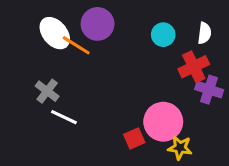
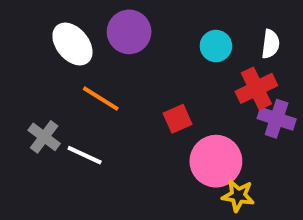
orange line: (76, 45) -> (101, 99), moved
gray cross: (47, 91) -> (44, 137), moved
red square: (134, 138) -> (178, 119), moved

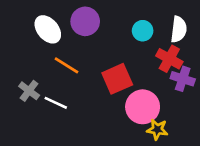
white semicircle: (270, 44) -> (179, 29), size x1.4
red cross: (256, 88) -> (169, 59), turned -35
red square: (178, 119) -> (117, 79), size x1.6

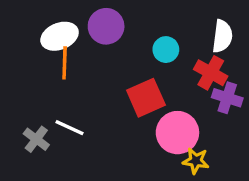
white ellipse: (48, 29) -> (60, 36), turned -72
cyan circle: (143, 31) -> (166, 50), moved
orange line: (66, 65) -> (65, 63), moved, turned 60
gray cross: (29, 91) -> (36, 139), moved

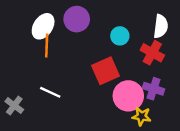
white ellipse: (60, 36) -> (43, 26), turned -35
purple cross: (227, 98) -> (153, 89), moved
gray cross: (36, 139) -> (14, 105), moved

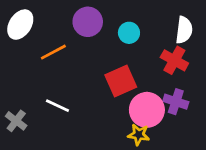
white ellipse: (43, 26) -> (20, 25), moved
cyan circle: (120, 36) -> (129, 33), moved
orange line: (47, 45) -> (53, 52), turned 60
yellow star: (141, 116) -> (139, 135), moved

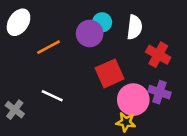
purple circle: (88, 22) -> (90, 33), moved
white semicircle: (184, 30) -> (135, 27), moved
cyan circle: (129, 33) -> (102, 22), moved

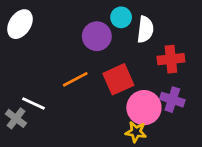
cyan circle: (102, 22) -> (121, 17), moved
orange line: (48, 47) -> (75, 79), moved
red cross: (158, 55) -> (171, 59), turned -35
white line: (52, 96) -> (33, 104), moved

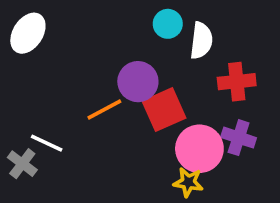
purple circle: (97, 36) -> (138, 82), moved

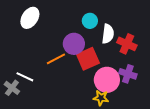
cyan circle: (168, 24) -> (90, 21), moved
white ellipse: (28, 33) -> (30, 18), moved
white semicircle: (201, 41) -> (108, 34), moved
red cross: (237, 82) -> (127, 44), turned 30

